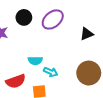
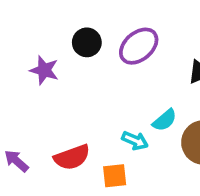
cyan semicircle: (35, 61) -> (165, 120), moved, turned -40

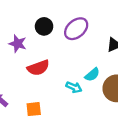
red semicircle: (72, 157) -> (38, 68), moved
orange square: (115, 176) -> (34, 109), moved

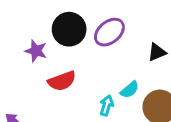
black circle: (44, 26) -> (69, 29), size x1.5
cyan arrow: (74, 87) -> (107, 106), turned -98

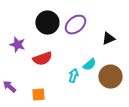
purple star: (36, 51) -> (17, 45), moved

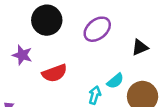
black circle: (47, 23) -> (47, 20), moved

